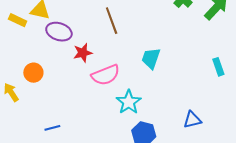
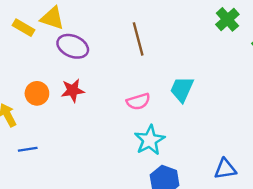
red star: (83, 53) -> (73, 90), moved
pink semicircle: (106, 75) -> (138, 101), moved, size x0.7
blue line: (52, 128) -> (28, 149), moved

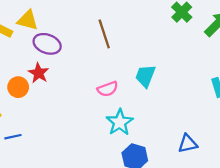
red star: (73, 90) -> (39, 73), moved, turned -30

